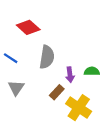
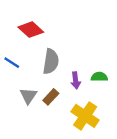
gray triangle: (16, 88) -> (28, 96), moved
brown rectangle: (57, 92) -> (51, 97), moved

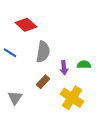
gray triangle: (28, 96) -> (15, 98), moved

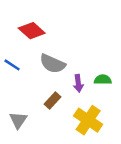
gray semicircle: (43, 52) -> (53, 64), turned 105

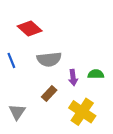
gray semicircle: (53, 64) -> (49, 59), turned -30
blue line: (12, 65) -> (11, 60), turned 35

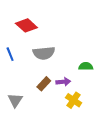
purple arrow: (73, 78) -> (63, 82), moved, turned -88
yellow cross: (82, 112) -> (74, 100), size x0.7

